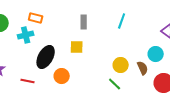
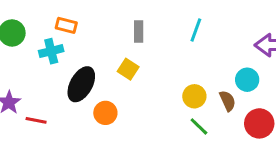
yellow square: (77, 47) -> (128, 69), turned 32
red line: (28, 81) -> (36, 120), moved
green line: (115, 84) -> (199, 126), moved

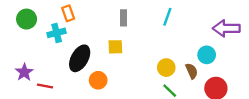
orange rectangle: (66, 25) -> (68, 13), turned 56
yellow square: (128, 69) -> (115, 47), turned -35

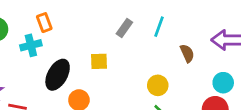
gray rectangle: (124, 18) -> (124, 28), moved, turned 35
cyan circle: (207, 55) -> (223, 83), moved
brown semicircle: (192, 71) -> (187, 53), moved

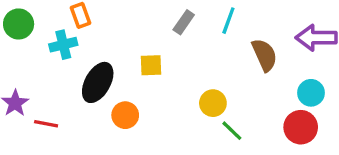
brown semicircle: (187, 53) -> (265, 55), size x1.4
yellow circle: (158, 85) -> (213, 103), moved

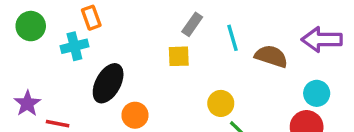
cyan line: (228, 21) -> (233, 38), moved, turned -36
brown semicircle: (265, 55) -> (271, 56), turned -48
yellow square: (151, 65) -> (179, 56), moved

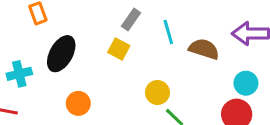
cyan cross: (74, 46) -> (19, 74), moved
yellow square: (179, 56) -> (119, 49), turned 30
black ellipse: (108, 83) -> (61, 54), moved

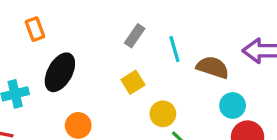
yellow square: (119, 49) -> (133, 82), moved, turned 30
cyan circle: (246, 83) -> (233, 105), moved

